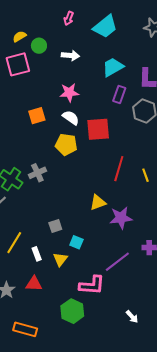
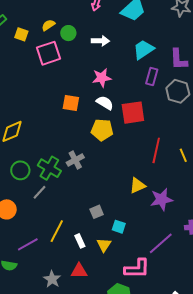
orange square: (37, 116) -> (71, 103), turned 30

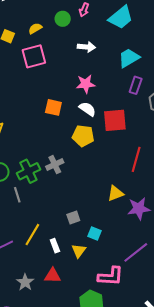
green circle: (68, 33) -> (63, 19), moved
green cross: (49, 168) -> (28, 171), turned 30
gray line: (39, 192) -> (17, 195), turned -63

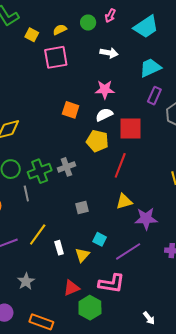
white semicircle: (87, 109) -> (104, 115), turned -66
red line: (136, 159) -> (120, 165), moved
gray square: (73, 217) -> (82, 207), moved
purple line: (136, 252) -> (128, 251), moved
red triangle: (53, 276) -> (72, 288), moved, turned -30

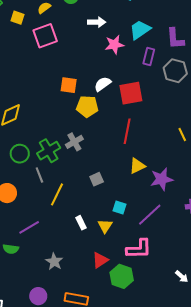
pink star: (105, 90) -> (114, 45), moved
yellow pentagon: (97, 141) -> (87, 106), moved
yellow line: (38, 235) -> (57, 194), moved

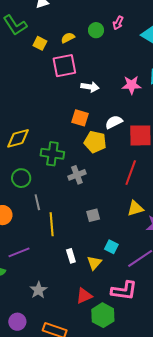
white arrow: (97, 22) -> (90, 87), moved
green cross: (49, 151) -> (52, 154), moved, turned 30
yellow line: (57, 194) -> (52, 224), turned -40

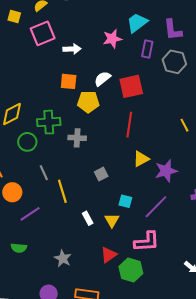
gray cross: (77, 175) -> (77, 138), turned 36
green circle: (21, 178) -> (27, 142), moved
purple line: (19, 252) -> (30, 214), moved

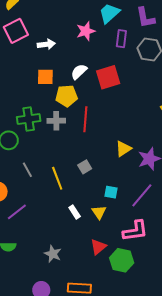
red line: (129, 125) -> (85, 119), moved
gray cross: (77, 138) -> (56, 121), moved
yellow line: (62, 191) -> (57, 178), moved

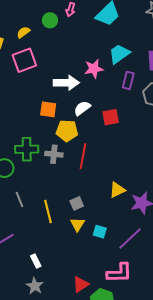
white arrow: (46, 44) -> (66, 83), moved, size x1.4
red square: (108, 77) -> (111, 117), size x0.7
white rectangle: (75, 212) -> (36, 261), moved
yellow triangle: (99, 212) -> (77, 224), moved

